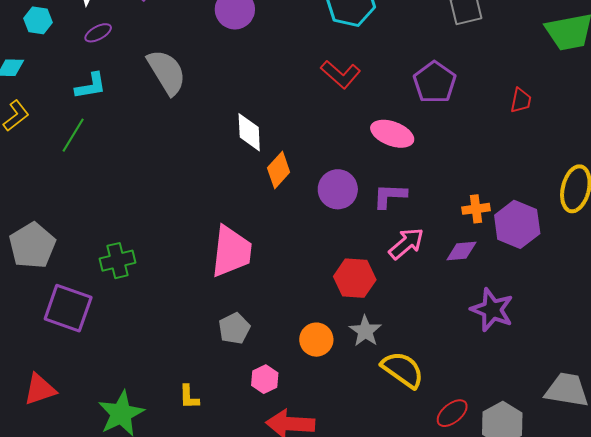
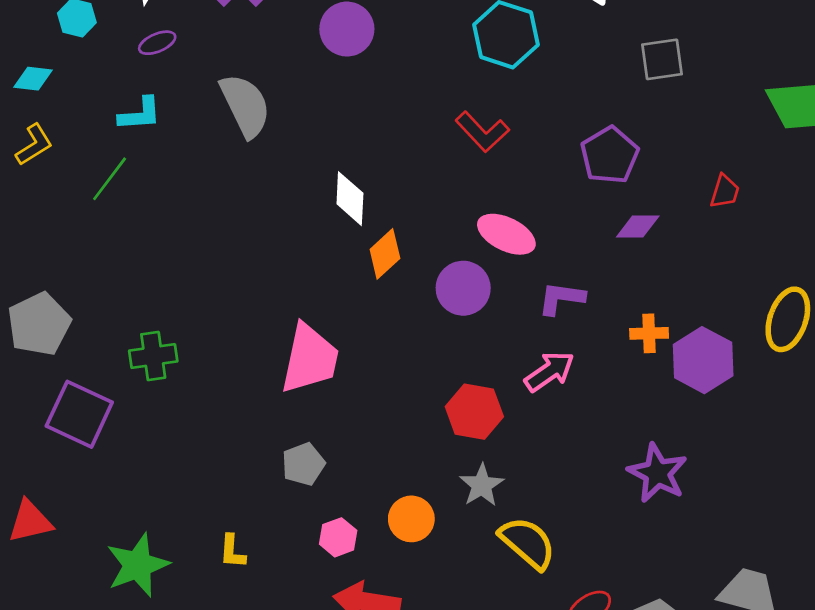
pink ellipse: (392, 134) -> (506, 234), moved
purple L-shape: (390, 196) -> (561, 298), moved
purple diamond: (461, 251) -> (638, 226), moved
orange circle: (316, 340) -> (411, 519), moved

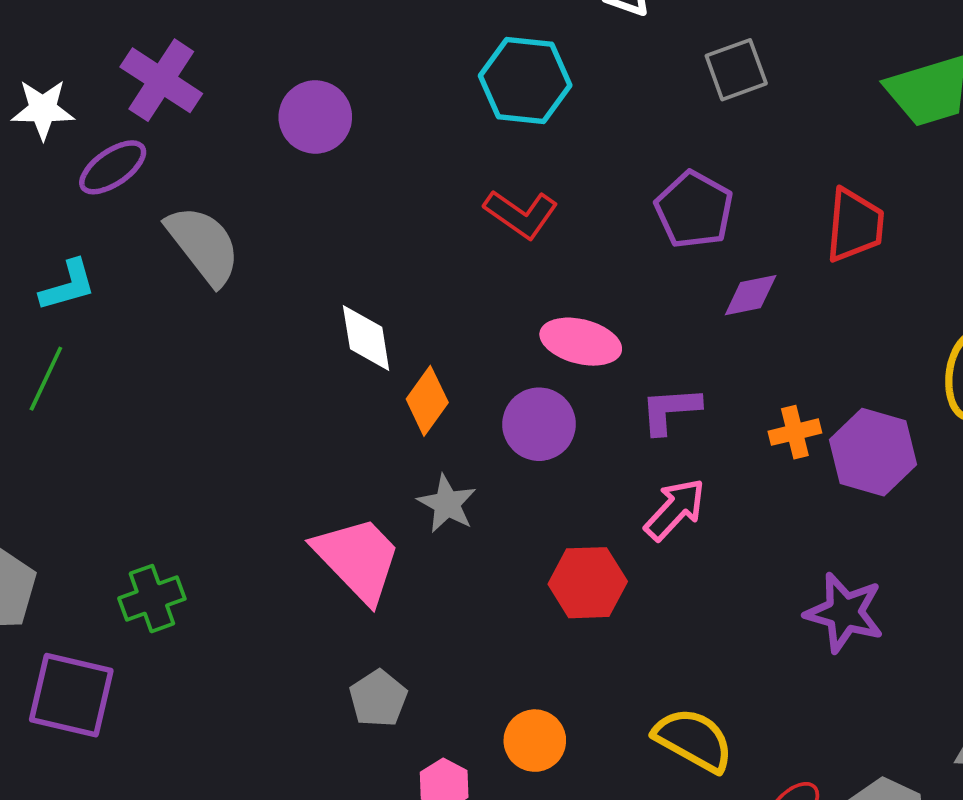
purple ellipse: (157, 43) -> (113, 167), moved, size x1.4
red trapezoid: (725, 191) -> (855, 225), size x1.6
pink trapezoid: (310, 359) -> (358, 559), turned -44
gray star: (482, 485) -> (447, 504), moved

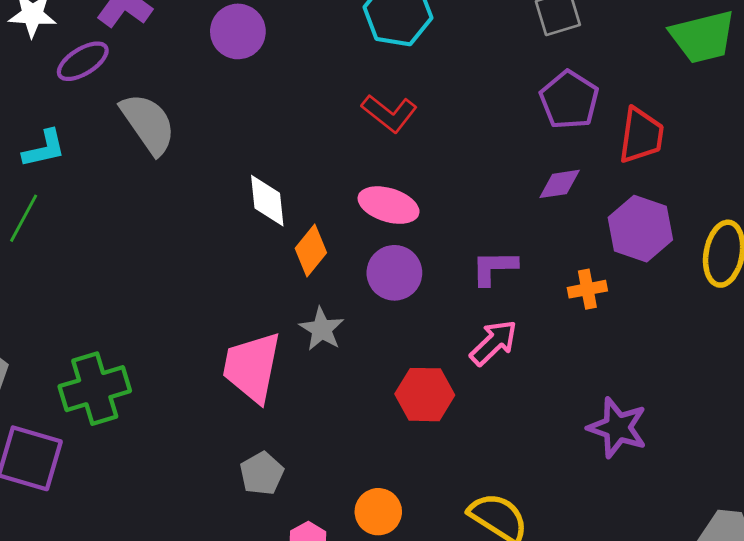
purple pentagon: (694, 210) -> (569, 100), moved
pink ellipse: (581, 342) -> (389, 205), moved
purple hexagon: (873, 452) -> (640, 229), moved
pink trapezoid: (358, 559) -> (252, 367), turned -128
green cross: (152, 599) -> (95, 389), size x1.4

